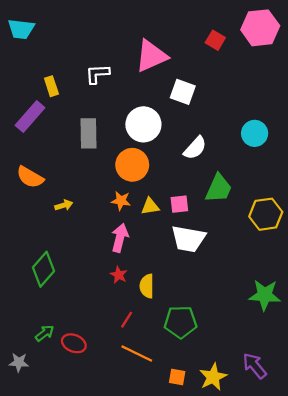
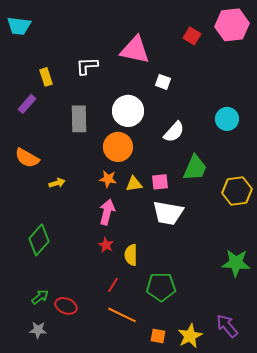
pink triangle: (151, 56) -> (135, 50), turned 36
white square: (183, 92) -> (163, 82), size x0.7
purple rectangle: (30, 117) -> (27, 104), size x0.7
gray star: (19, 362) -> (38, 330), moved

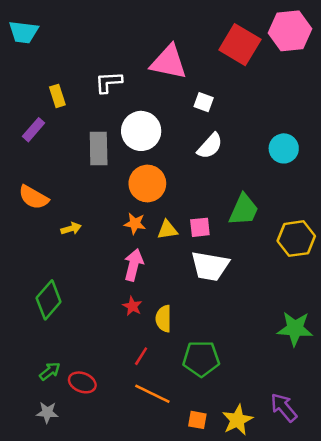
red square: (192, 36) -> (240, 45), size x1.8
white circle: (128, 111) -> (141, 131), moved
white semicircle: (174, 132) -> (210, 146), moved

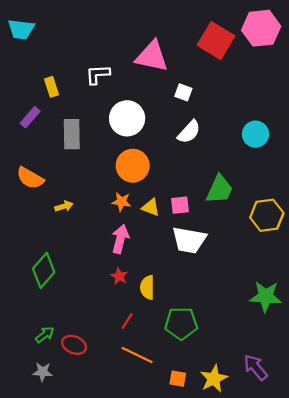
gray rectangle: (99, 148) -> (72, 134), moved
yellow triangle: (167, 230) -> (151, 207), turned 30

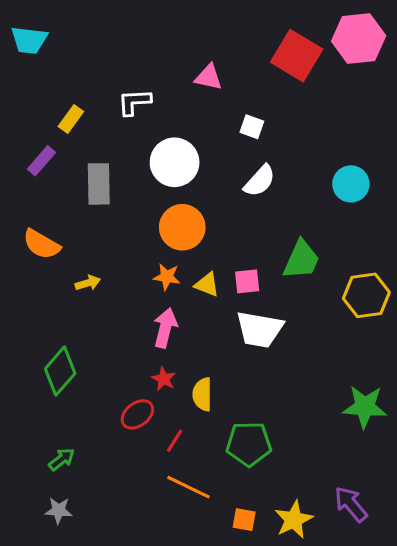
pink triangle: (152, 56) -> (209, 77), size x0.6
yellow rectangle: (52, 87) -> (71, 119), turned 54
red ellipse: (74, 345) -> (137, 414), moved, turned -60

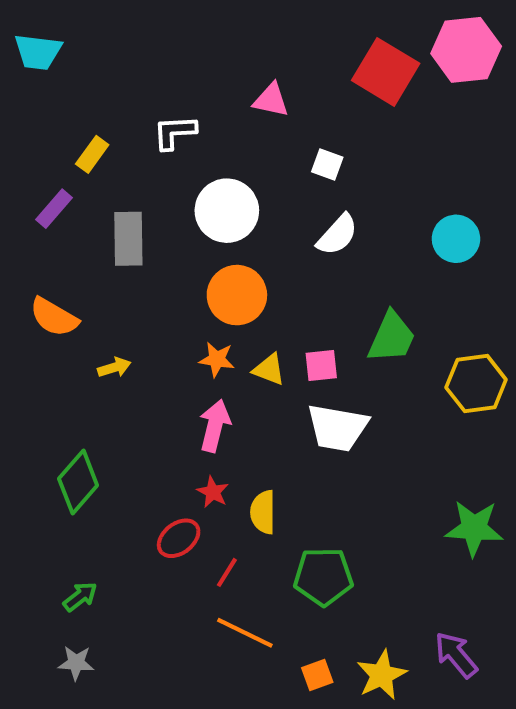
orange square: (244, 520) -> (317, 675), turned -30

